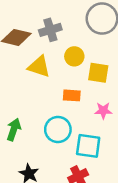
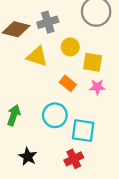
orange rectangle: (72, 95) -> (68, 83), turned 35
pink star: (103, 111) -> (97, 87), moved

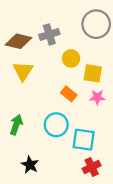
yellow triangle: (37, 56) -> (23, 71), moved, turned 45
red cross: (74, 159) -> (92, 167), moved

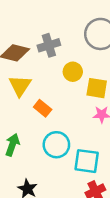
orange rectangle: (69, 94) -> (43, 108), moved

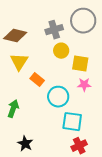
gray cross: (49, 45) -> (54, 30), moved
cyan circle: (56, 145) -> (58, 97), moved

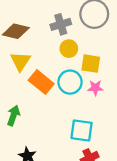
orange rectangle: (37, 80) -> (41, 82), size x1.5
cyan circle: (58, 97) -> (70, 82), moved

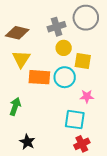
orange rectangle: (41, 82) -> (39, 77), turned -35
pink star: (95, 88) -> (87, 96), moved

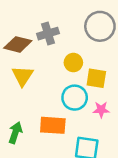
gray cross: (57, 27) -> (48, 34), moved
orange rectangle: (39, 77) -> (53, 125), moved
pink star: (87, 96) -> (101, 110), moved

